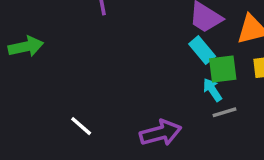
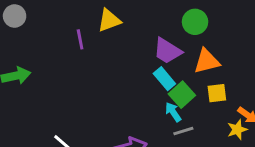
green square: (223, 69) -> (182, 95), turned -35

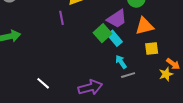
purple line: (80, 39) -> (62, 18), moved
purple trapezoid: (167, 51) -> (117, 19), turned -65
green square: (182, 95) -> (103, 33), moved

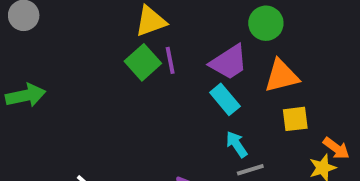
purple line: (62, 18) -> (170, 60), moved
green square: (103, 33) -> (143, 62), moved

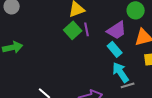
cyan arrow: (237, 144) -> (121, 72), size x1.5

